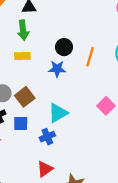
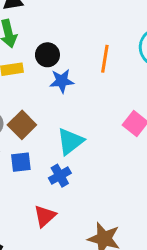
black circle: (64, 47) -> (47, 55), moved
red triangle: (45, 169) -> (45, 216), moved

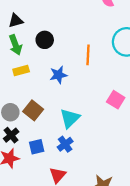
black circle: (47, 55) -> (45, 40), moved
blue square: (21, 162) -> (37, 147), moved

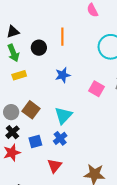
orange line: (88, 55) -> (62, 37), moved
blue star: (58, 75) -> (63, 75), moved
pink square: (116, 100) -> (96, 89), moved

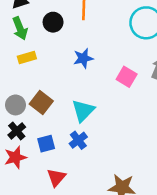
red triangle: (55, 166) -> (56, 177), moved

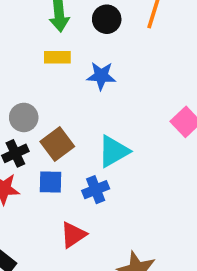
blue star: (83, 58) -> (101, 76), moved
brown square: (41, 102) -> (57, 144), moved
red triangle: (56, 177) -> (73, 235), moved

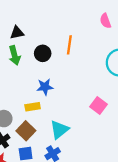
yellow rectangle: (57, 57) -> (33, 107), moved

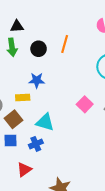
cyan triangle: (59, 130) -> (45, 122), turned 48

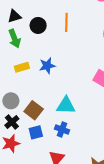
black circle: (39, 49) -> (38, 25), moved
yellow rectangle: (23, 98) -> (22, 67), moved
blue cross: (36, 144) -> (62, 130), turned -32

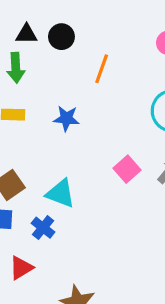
black circle: (38, 25) -> (61, 37), moved
blue star: (47, 66) -> (66, 118), moved

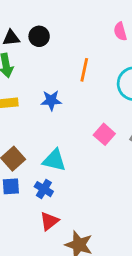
orange line: (102, 69) -> (84, 70), moved
red triangle: (21, 268) -> (49, 221), moved

